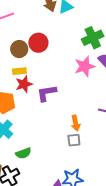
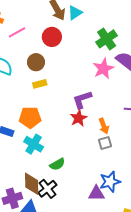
red circle: (38, 43) -> (52, 37), moved
red star: (24, 84) -> (79, 118), moved
purple L-shape: (47, 93) -> (82, 100), moved

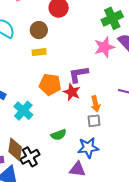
orange pentagon: (30, 117) -> (50, 84), moved
red star: (79, 118) -> (72, 92), turned -30
green semicircle: (57, 164) -> (59, 135), moved
blue star: (110, 182) -> (88, 148), moved

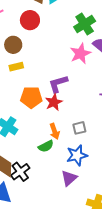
red star: (72, 92) -> (54, 102), turned 30
orange arrow: (96, 104) -> (55, 131), moved
purple triangle: (77, 169) -> (69, 178), turned -42

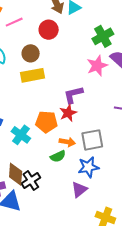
yellow rectangle: (16, 67) -> (32, 75), size x1.6
orange pentagon: (31, 97) -> (46, 122), moved
gray square: (79, 128) -> (92, 140), size x1.6
orange arrow: (55, 131) -> (67, 142), turned -63

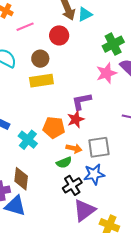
black cross: (31, 181) -> (72, 185), moved
purple triangle: (79, 189) -> (84, 210), moved, size x1.4

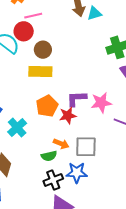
red circle: (59, 35) -> (24, 31), moved
pink star: (106, 73) -> (101, 103), moved
orange pentagon: (54, 128) -> (47, 106), moved, turned 30

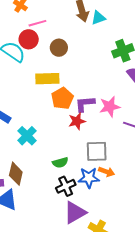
brown circle: (43, 50) -> (59, 48), moved
orange pentagon: (47, 106) -> (62, 98), moved
orange arrow: (61, 144) -> (107, 172), moved

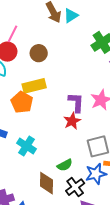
pink line: (37, 23) -> (12, 34), turned -36
orange pentagon: (62, 98) -> (22, 102), moved
purple L-shape: (85, 104) -> (76, 102), turned 110
brown diamond: (16, 174) -> (47, 183), moved

